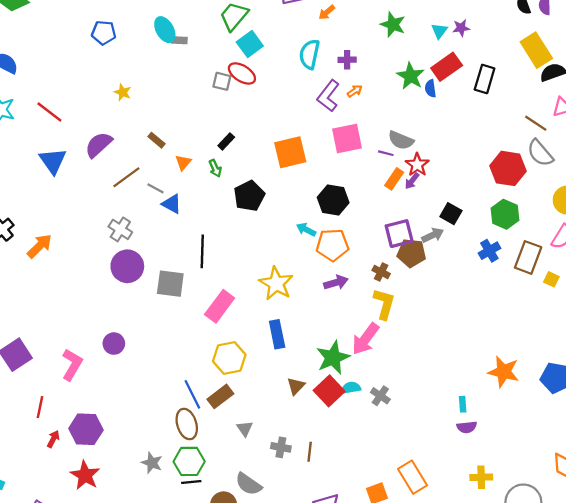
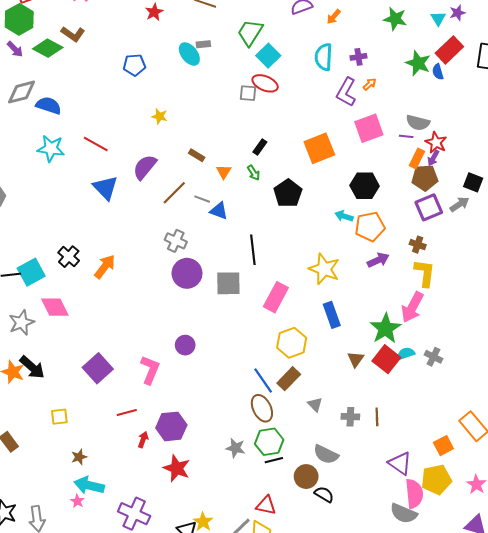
gray rectangle: (179, 40) -> (203, 44), moved
brown pentagon: (411, 253) -> (425, 178), moved
red line: (40, 407) -> (127, 412), turned 72

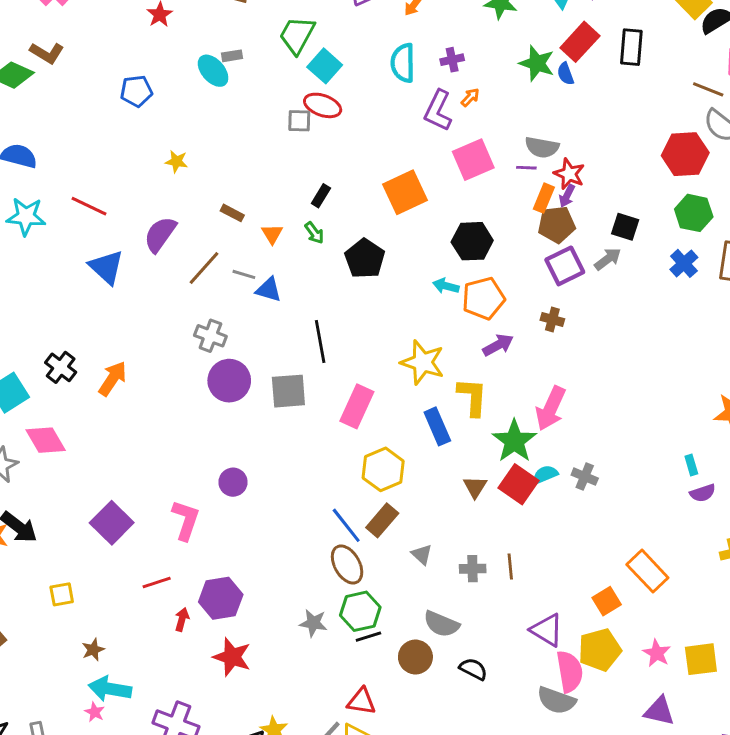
yellow L-shape: (425, 273) -> (472, 397), moved
black semicircle: (324, 494) -> (473, 669), moved

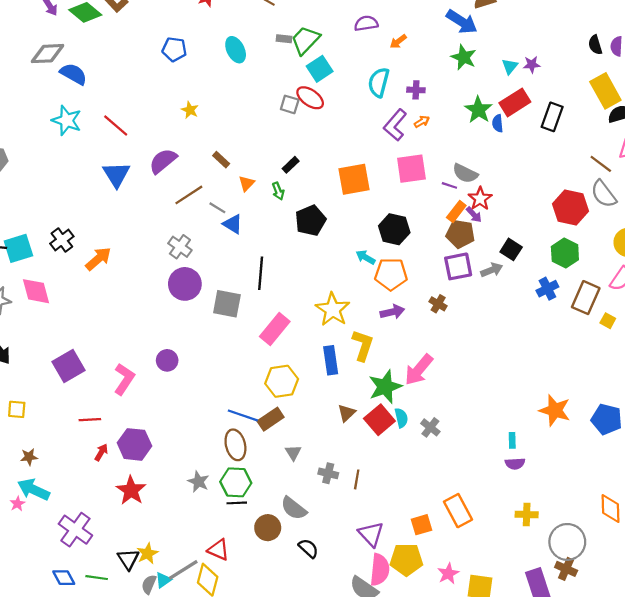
gray rectangle: (232, 56) -> (284, 39), moved
purple arrow: (567, 196) -> (474, 215), turned -84
cyan semicircle: (545, 474) -> (401, 418), turned 84
blue line: (346, 525) -> (243, 415), turned -48

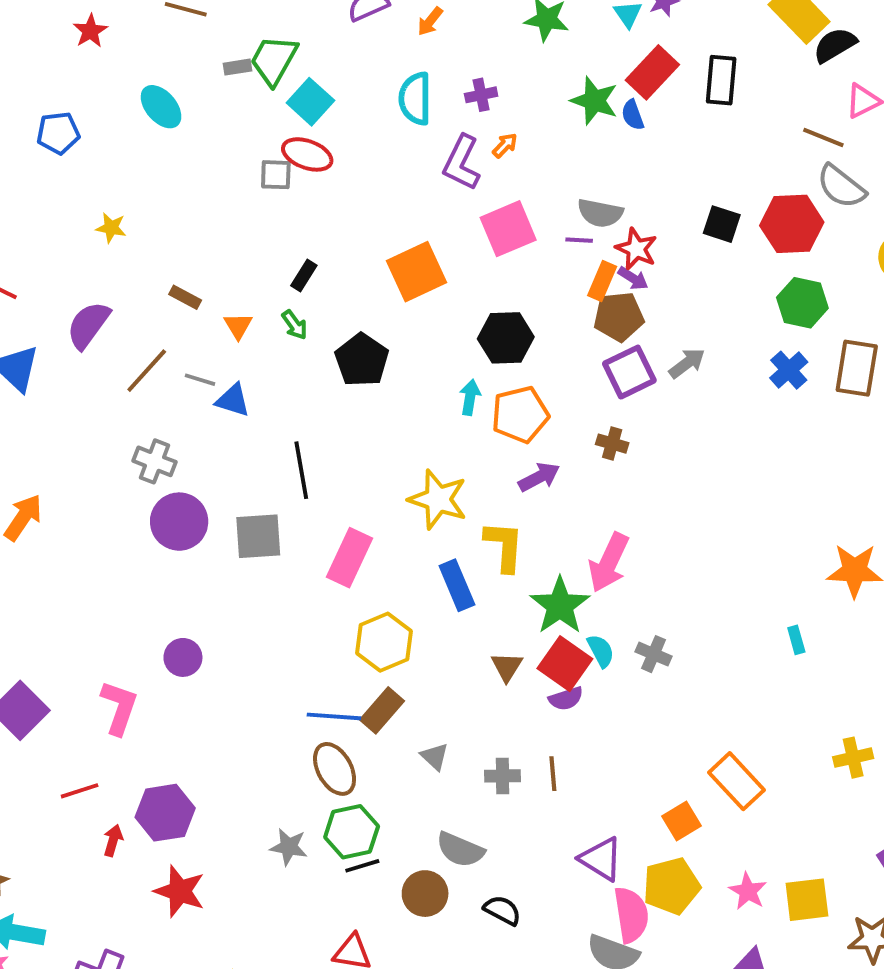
black square: (511, 249) -> (722, 224), moved
cyan arrow: (366, 257) -> (470, 397), turned 84
purple semicircle: (515, 464) -> (566, 699), moved

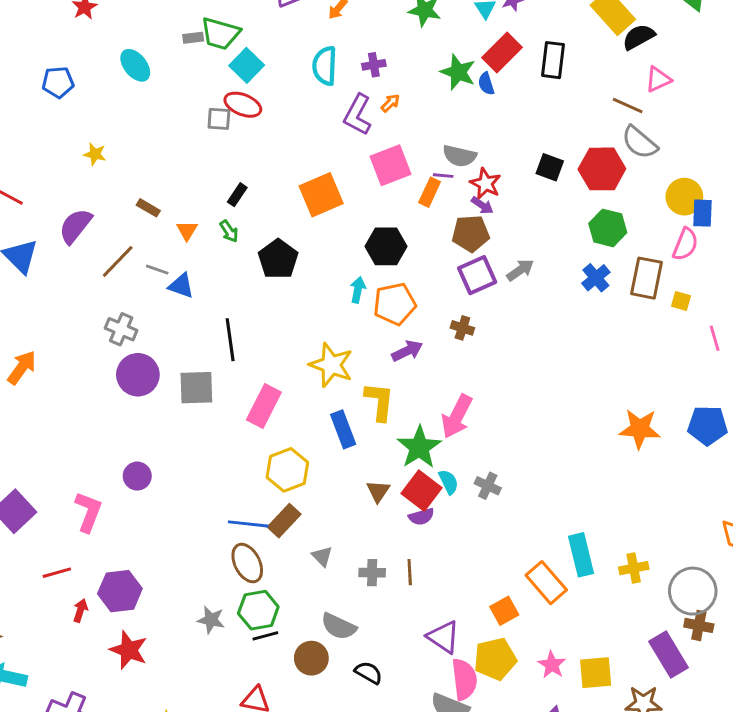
green trapezoid: (274, 60) -> (220, 33), turned -105
orange rectangle: (602, 281) -> (430, 192), moved
cyan rectangle: (796, 640) -> (581, 555), moved, size x2.0

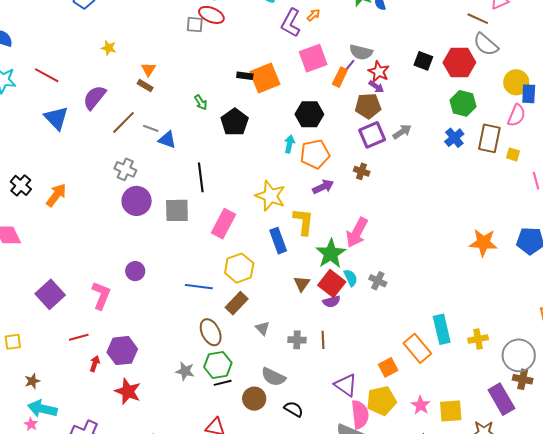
purple line: (443, 176) -> (349, 66), turned -56
black rectangle: (237, 195) -> (245, 76), moved, turned 63
orange triangle: (187, 230) -> (148, 69), moved
blue line: (248, 524) -> (199, 287), moved

